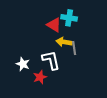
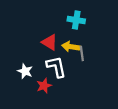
red triangle: (54, 25) -> (50, 42), moved

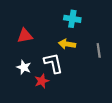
red triangle: (50, 42) -> (25, 36), moved, turned -42
gray line: (82, 53) -> (99, 50), moved

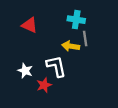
red triangle: (25, 36) -> (30, 25), moved, turned 35
gray line: (99, 50) -> (85, 38), moved

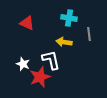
gray line: (85, 38) -> (89, 34), moved
red star: (44, 85) -> (40, 77), size x1.5

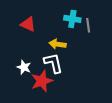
gray line: (89, 34) -> (88, 25), moved
yellow arrow: (64, 42) -> (58, 44), moved

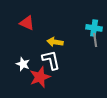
cyan cross: (72, 19) -> (94, 28), moved
gray line: (88, 25) -> (95, 40), moved

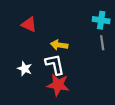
cyan cross: (94, 28) -> (101, 20), moved
red star: (40, 77) -> (58, 85), moved, turned 30

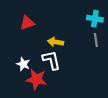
red triangle: (29, 24) -> (27, 23), turned -42
red star: (58, 85) -> (36, 79), moved

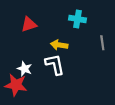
cyan cross: (95, 19) -> (77, 19), moved
red star: (36, 79) -> (16, 85), moved

